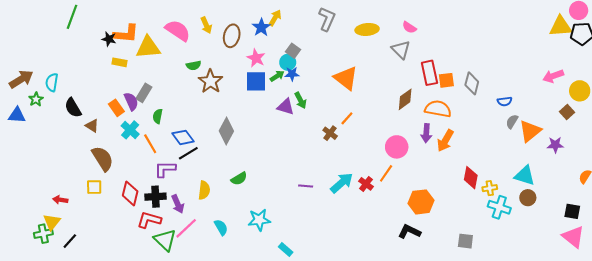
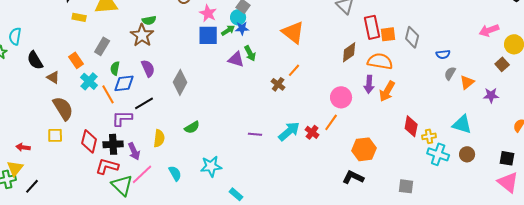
brown star: (210, 81) -> (142, 35), moved
purple semicircle: (131, 101) -> (148, 68), moved
orange triangle: (530, 131) -> (467, 82), size x0.7
blue diamond: (183, 137) -> (124, 83), moved, turned -60
brown circle: (528, 198) -> (467, 154), moved

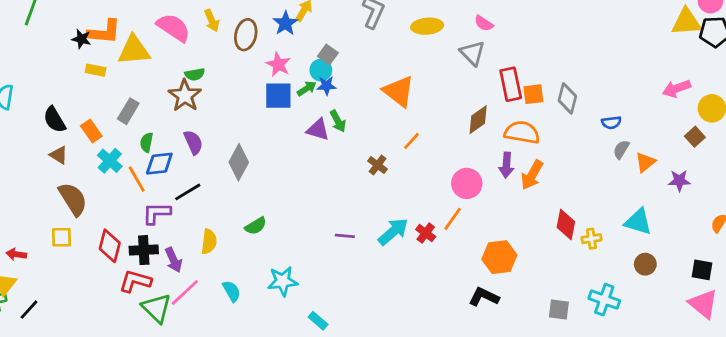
black semicircle: (35, 60) -> (54, 120), moved
orange line: (294, 70) -> (412, 141), moved
cyan cross: (438, 154) -> (604, 300), moved

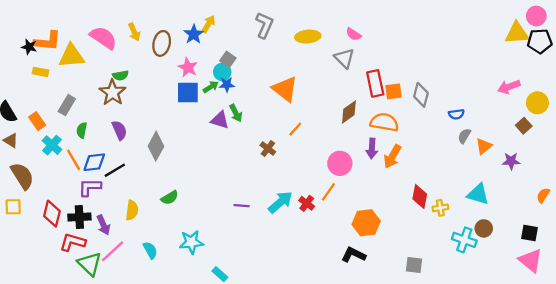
blue diamond: (159, 164) -> (94, 162), moved
cyan cross: (604, 300) -> (464, 240), moved

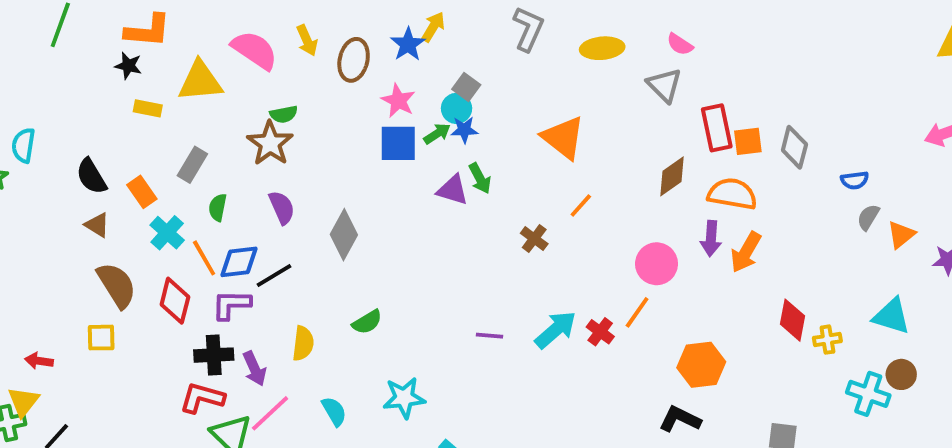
orange L-shape: (47, 41) -> (148, 31), moved
red diamond: (52, 214) -> (175, 301), moved

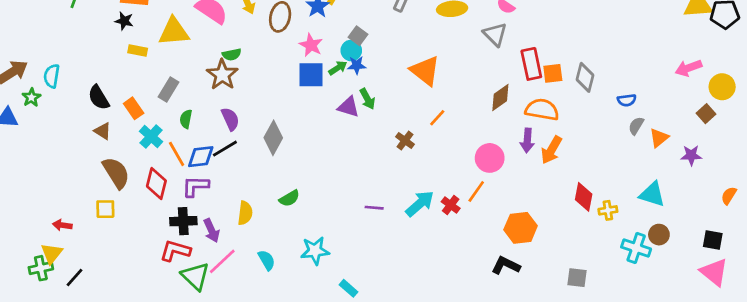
black line: (274, 275) -> (225, 149), moved

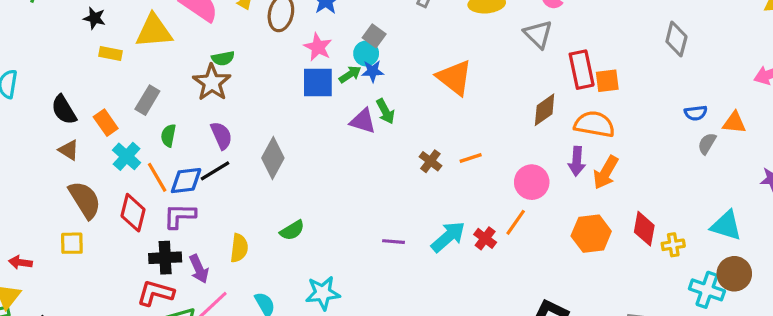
gray diamond: (585, 77) -> (676, 39), moved
orange line: (437, 118) -> (471, 158), moved, turned 30
orange triangle: (659, 138) -> (734, 123), moved, turned 45
orange hexagon: (521, 228) -> (591, 234), moved
brown circle: (659, 235) -> (734, 274), size x1.4

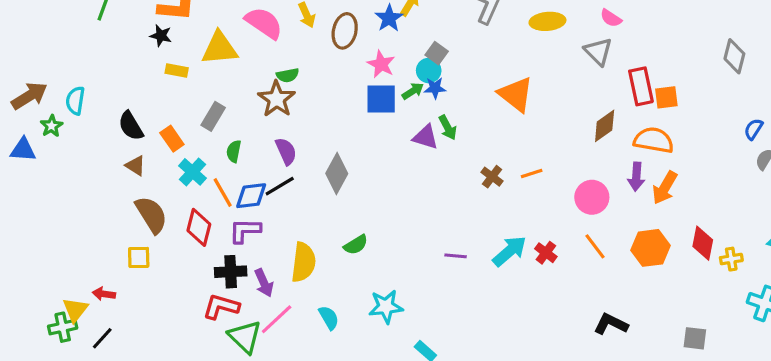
blue semicircle: (696, 113) -> (753, 129), turned 130
orange line: (516, 222) -> (595, 246), moved, turned -72
yellow semicircle: (239, 248) -> (303, 262), size x1.4
red arrow: (20, 263) -> (104, 294), moved

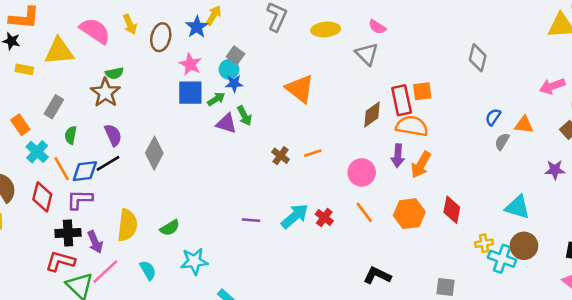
red rectangle: (641, 86) -> (402, 100), moved
green arrow: (413, 91) -> (216, 99), moved
green semicircle: (356, 245) -> (170, 228), moved
yellow cross: (731, 259) -> (484, 243), moved

